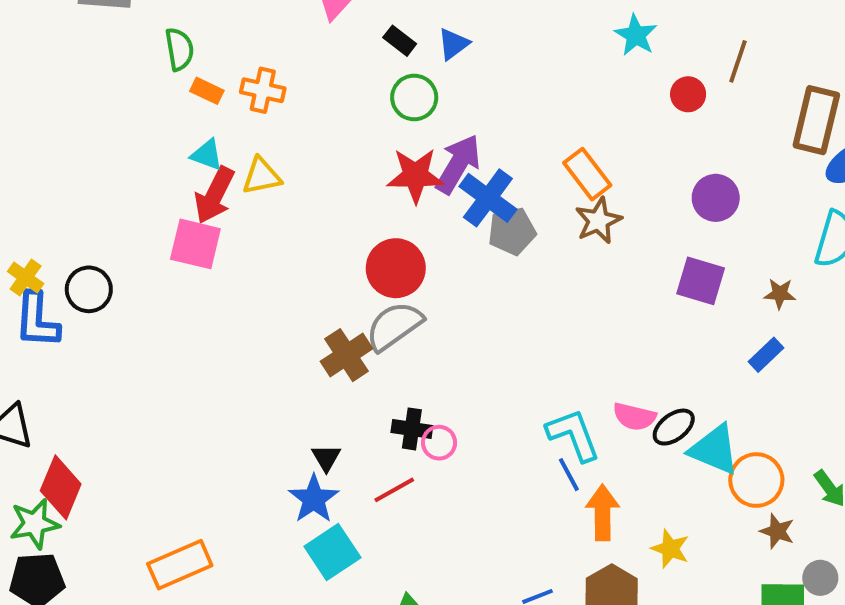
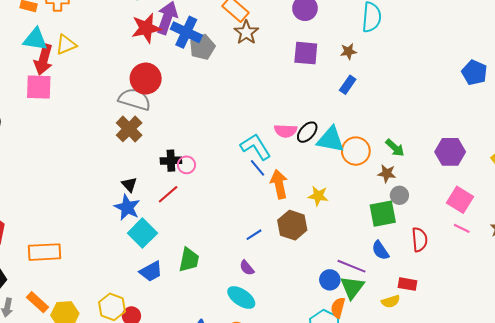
cyan triangle: (207, 155) -> (35, 39), size x1.4
gray semicircle: (394, 326) -> (135, 99), moved, turned 64
brown star: (777, 531) -> (387, 173), moved
orange rectangle: (180, 565) -> (44, 252), moved, turned 32

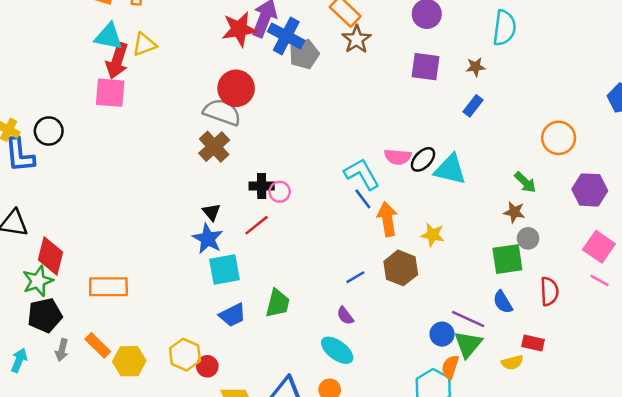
orange circle: (356, 151) -> (559, 138), moved
cyan square: (142, 233) -> (224, 270), turned 32

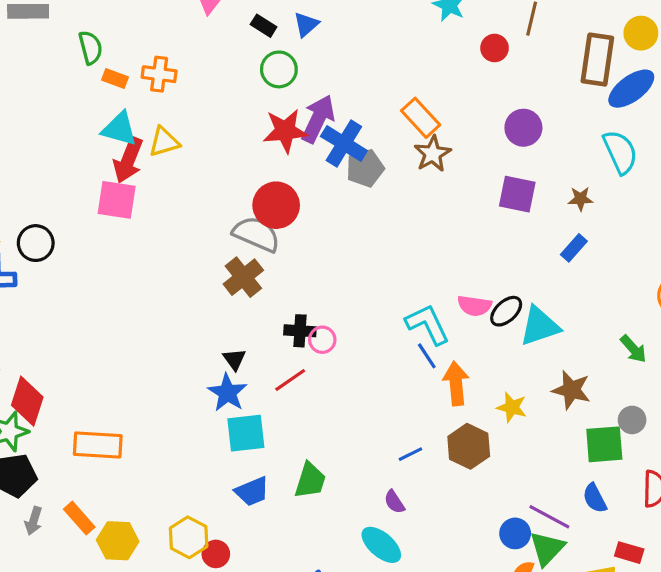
cyan semicircle: (504, 28) -> (620, 152), turned -36
cyan triangle: (450, 169) -> (540, 326), turned -36
brown star: (514, 212) -> (571, 390), moved, size x1.4

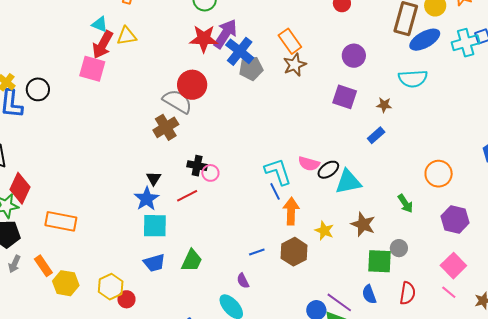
cyan triangle: (120, 129) -> (100, 24), size x0.7
cyan semicircle: (620, 152) -> (413, 79), turned 104

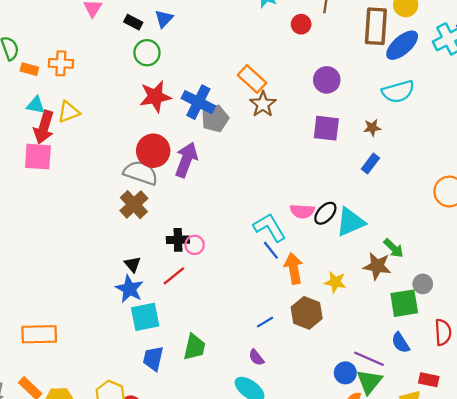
purple arrow: (225, 34) -> (186, 160), moved
green arrow: (405, 203) -> (394, 248), moved
blue trapezoid: (154, 263) -> (153, 358), turned 130

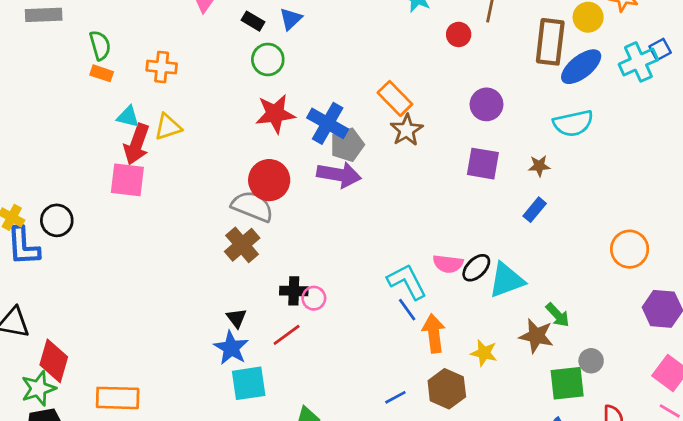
orange rectangle: (29, 69) -> (102, 73), moved
purple arrow: (186, 160) -> (339, 175), moved, turned 76

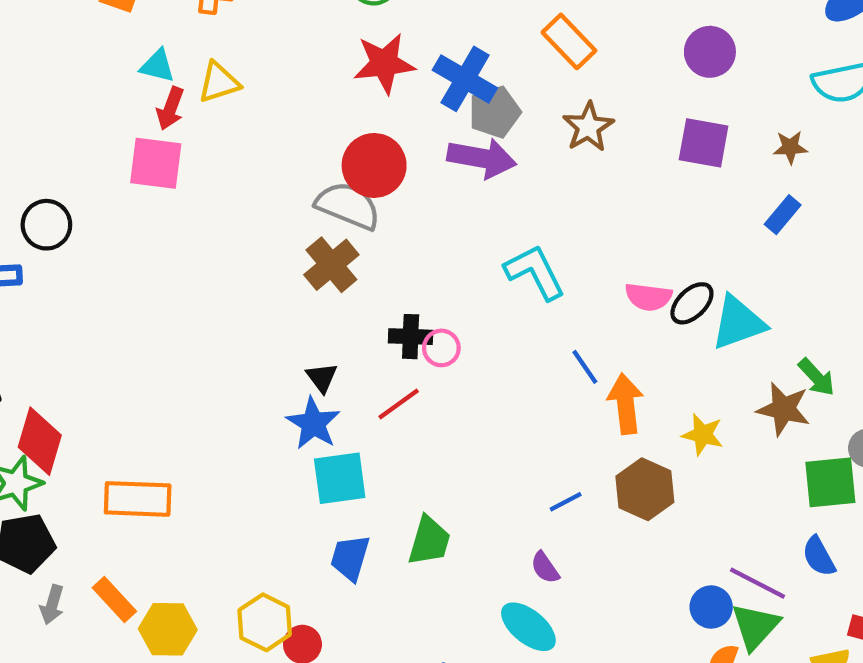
brown star: (407, 130) -> (588, 127), moved
red arrow: (137, 144) -> (170, 108), size x0.7
cyan L-shape: (407, 282) -> (535, 272), moved

